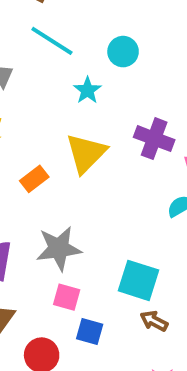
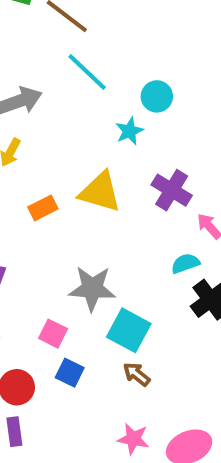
cyan star: (87, 90) -> (129, 131), moved
yellow triangle: (86, 153) -> (100, 192), turned 51
gray star: (59, 248) -> (92, 288), moved

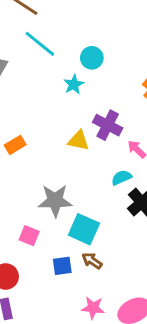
yellow triangle: (100, 192) -> (79, 141), moved, size x0.7
blue square: (70, 373) -> (62, 266), moved, turned -30

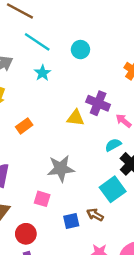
cyan star: (74, 84) -> (42, 73), moved
cyan square: (84, 229) -> (113, 189), moved, turned 35

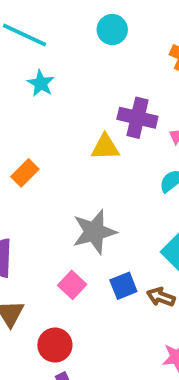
cyan circle: (80, 50) -> (112, 30), moved
pink square: (42, 199) -> (72, 285), turned 35
blue square: (71, 221) -> (123, 286), moved

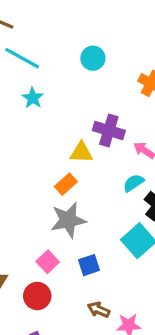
orange rectangle: (25, 173) -> (66, 184), moved
brown arrow: (161, 297) -> (99, 310), moved
red circle: (55, 345) -> (37, 296), moved

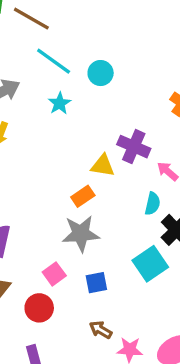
cyan circle: (93, 58) -> (101, 73), moved
cyan semicircle: (133, 183) -> (153, 204), turned 130

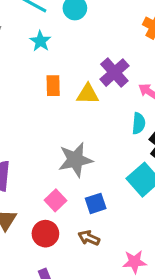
purple cross: (134, 147) -> (114, 73), turned 32
orange rectangle: (83, 196) -> (53, 86), moved, turned -50
brown arrow: (101, 330) -> (89, 238), moved

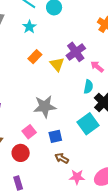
orange rectangle: (53, 86) -> (35, 57), turned 40
yellow triangle: (88, 94) -> (57, 64), turned 42
brown arrow: (89, 238) -> (62, 158), moved

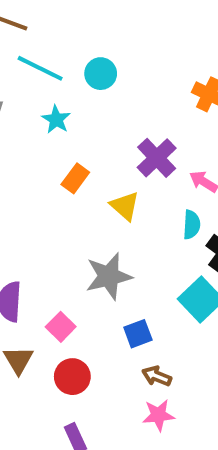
yellow triangle: (57, 64) -> (125, 206), moved
pink square: (29, 132) -> (61, 327), moved
pink star: (77, 177) -> (158, 415), moved

